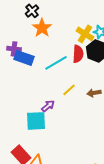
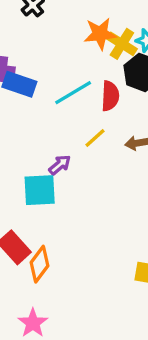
orange star: (42, 28) -> (100, 34), moved, turned 30
red semicircle: (78, 54) -> (110, 96), moved

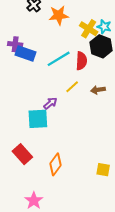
orange star: (100, 34) -> (59, 15), moved
orange diamond: (40, 264) -> (56, 164), moved

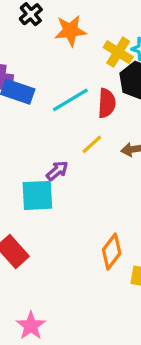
orange diamond: (56, 164) -> (112, 251), moved

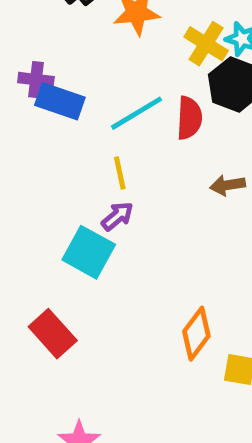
yellow line: (92, 144) -> (120, 173), moved, turned -60
cyan square: (37, 195) -> (89, 252), turned 32

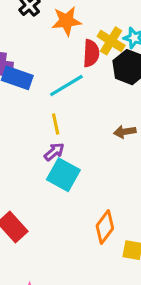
red semicircle: (189, 118) -> (91, 53), moved
cyan square: (89, 252) -> (63, 175), moved

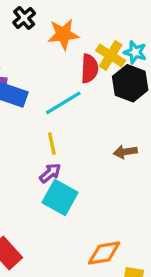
orange diamond: (105, 227) -> (104, 253), turned 44

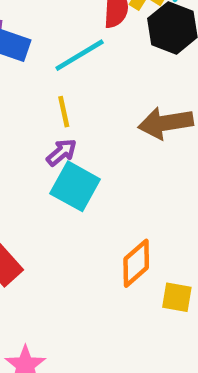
brown arrow: (125, 152) -> (166, 123), size x1.6
orange diamond: (104, 253) -> (136, 263), turned -32

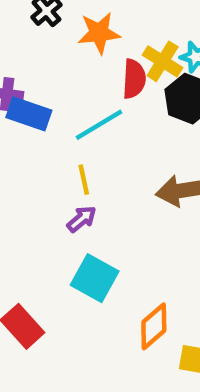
cyan square: (75, 186) -> (95, 278), moved

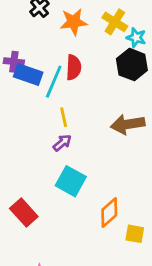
yellow cross: (163, 61) -> (115, 22), moved
red semicircle: (134, 79) -> (74, 67), moved
cyan line: (99, 125) -> (54, 82), moved, turned -36

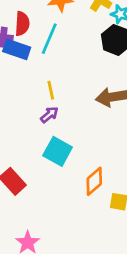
red semicircle: (74, 67) -> (22, 24), moved
cyan line: (54, 82) -> (49, 39), moved

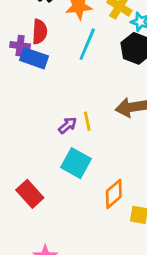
cyan line: (49, 39) -> (87, 44), moved
yellow line: (51, 90) -> (87, 121), moved

